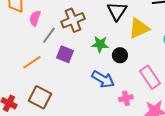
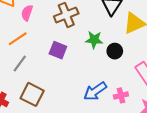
gray line: (49, 35) -> (20, 63), moved
orange line: (32, 62) -> (18, 39), moved
blue arrow: (103, 79) -> (95, 91), moved, turned 115

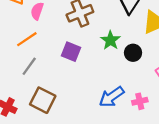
green star: (94, 40) -> (110, 40), turned 30

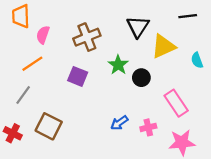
gray line: (29, 66) -> (23, 95), moved
blue arrow: (112, 97) -> (119, 123), size x0.7

